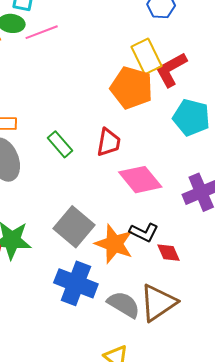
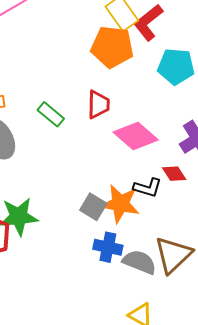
gray square: (74, 227) -> (93, 207), moved, size x0.7
red diamond: (168, 253) -> (174, 174), moved
blue cross: (76, 283) -> (108, 247), moved, size x0.7

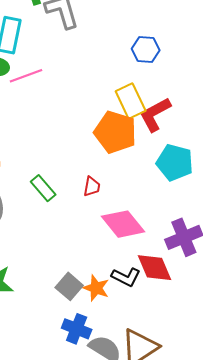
red trapezoid: (98, 104) -> (92, 187), size x0.7
red diamond: (174, 174) -> (154, 268), size x1.5
orange star: (120, 204) -> (96, 288), size x0.7

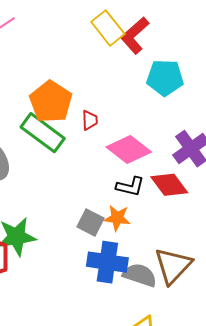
orange pentagon: (115, 132) -> (51, 102), moved, turned 30
green rectangle: (43, 188) -> (43, 133), size x1.6
black L-shape: (126, 277) -> (130, 187), moved
blue cross: (77, 329) -> (107, 262), size x1.4

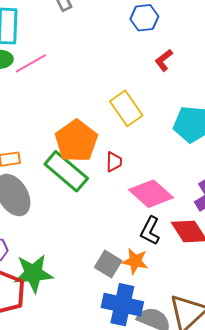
yellow rectangle: (108, 28) -> (126, 108), moved
red L-shape: (135, 35) -> (164, 60), moved, size x0.6
black L-shape: (130, 187) -> (150, 231), turned 100

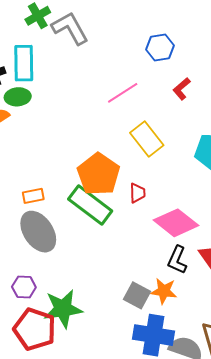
pink line: (31, 63) -> (123, 93), moved

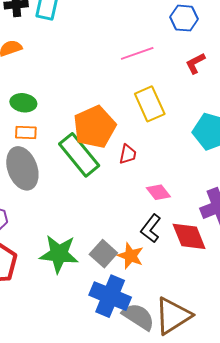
green ellipse: (18, 97) -> (23, 103), moved
pink diamond: (176, 223) -> (158, 192), size x0.6
green star: (63, 309) -> (59, 254), moved

